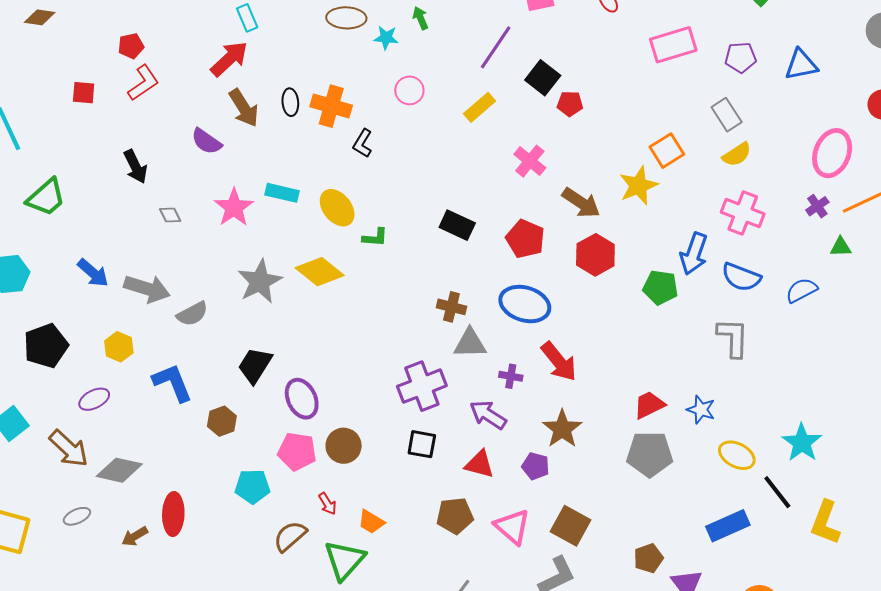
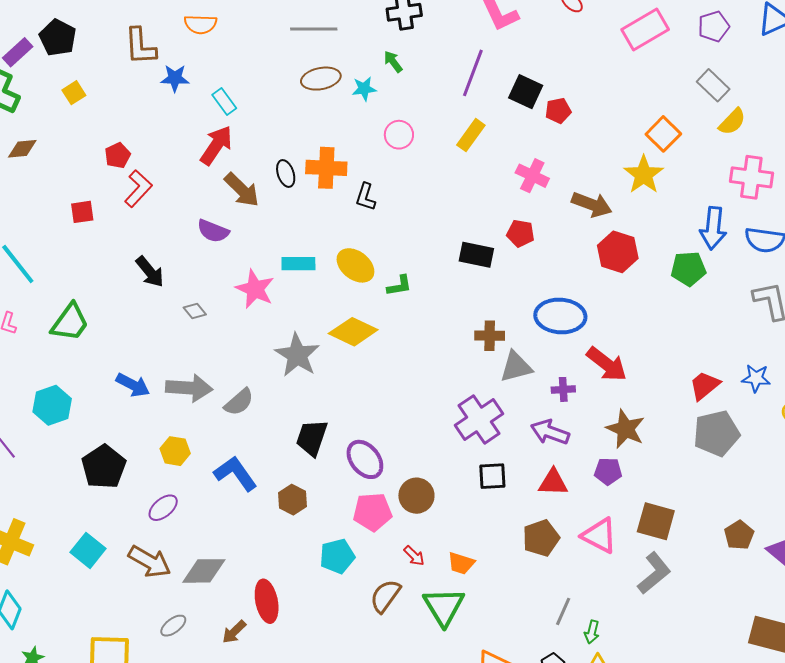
red pentagon: (525, 239) -> (520, 233), moved, size x0.7

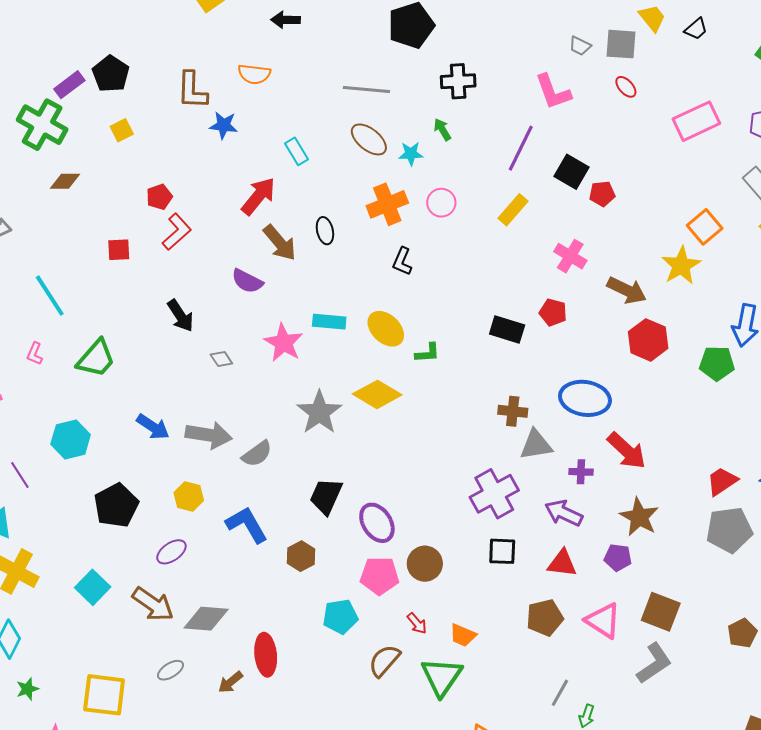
brown ellipse: (321, 79) -> (369, 139), turned 45
cyan rectangle: (224, 101) -> (297, 151), moved
orange cross: (326, 168) -> (387, 204), moved, turned -30

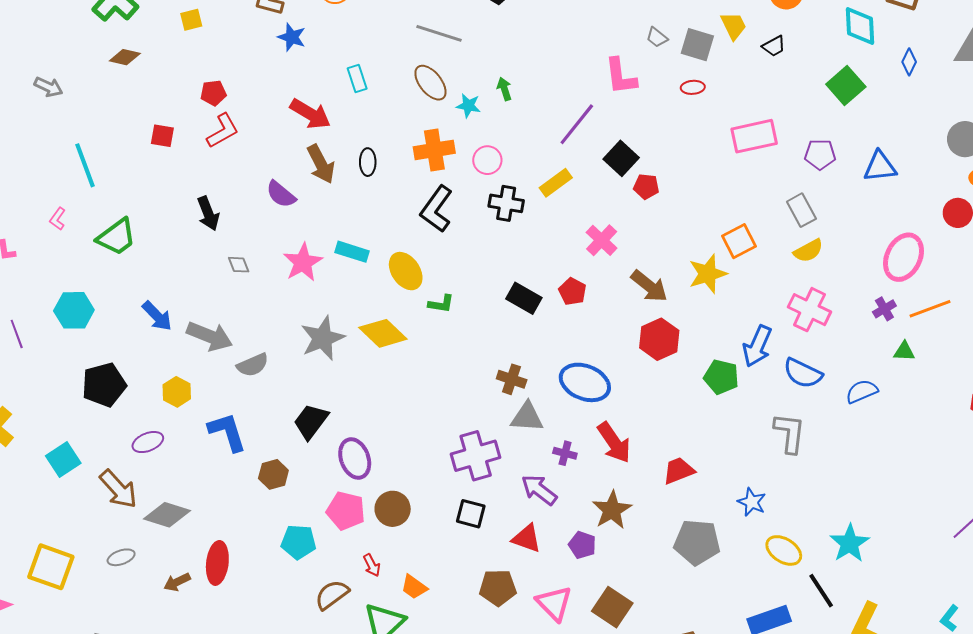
black cross: (458, 81) -> (506, 203), moved
red ellipse: (626, 87) -> (693, 87), turned -65
red arrow: (258, 196) -> (310, 114), turned 69
black L-shape: (402, 261) -> (436, 209), size x1.6
red trapezoid: (722, 481) -> (679, 471), moved

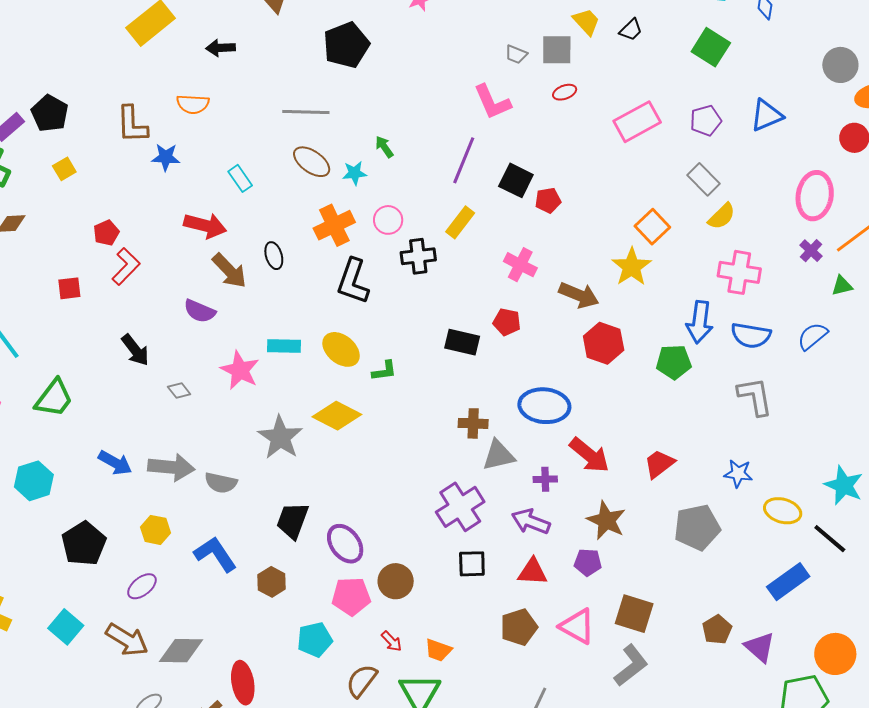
gray semicircle: (253, 365) -> (221, 483), turned 52

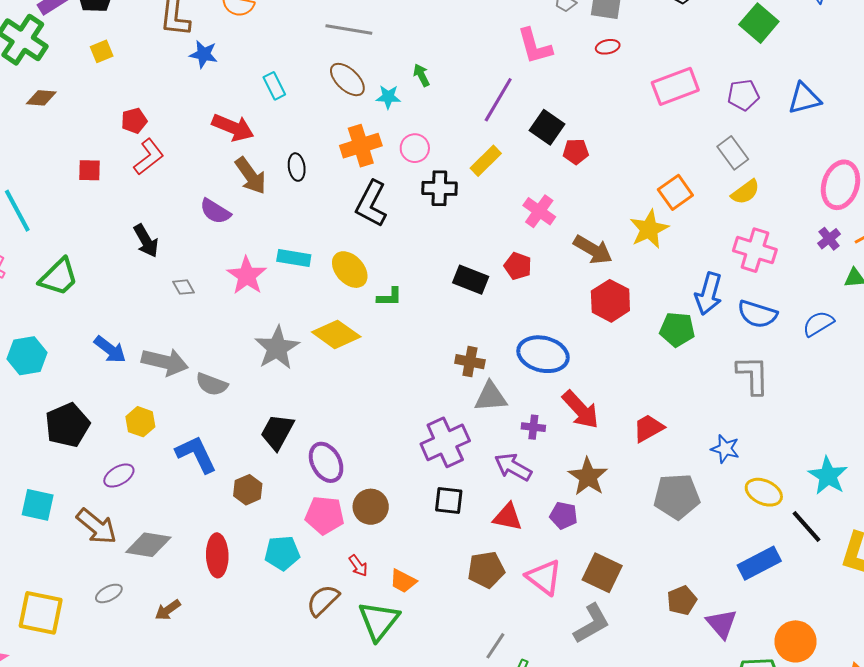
cyan square: (66, 627) -> (38, 505), turned -36
red ellipse: (243, 683) -> (217, 555), moved

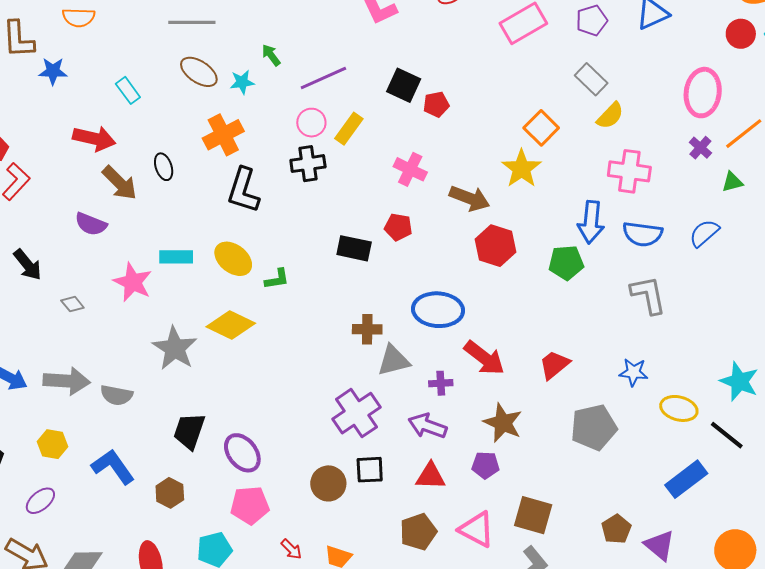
purple line: (498, 100) -> (323, 78), moved, turned 45
pink circle: (415, 148) -> (311, 123), moved
brown circle: (371, 507) -> (328, 483), moved

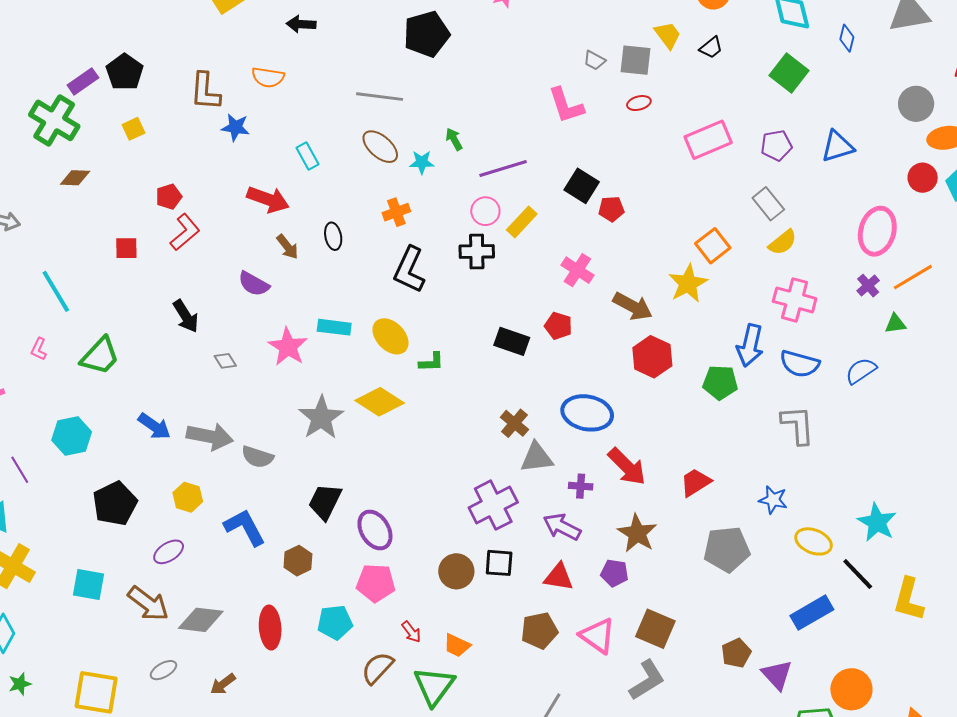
orange cross: (223, 135) -> (396, 212), size x0.7
brown arrow: (120, 183) -> (287, 247), size x0.7
brown cross: (367, 329) -> (514, 423), turned 32

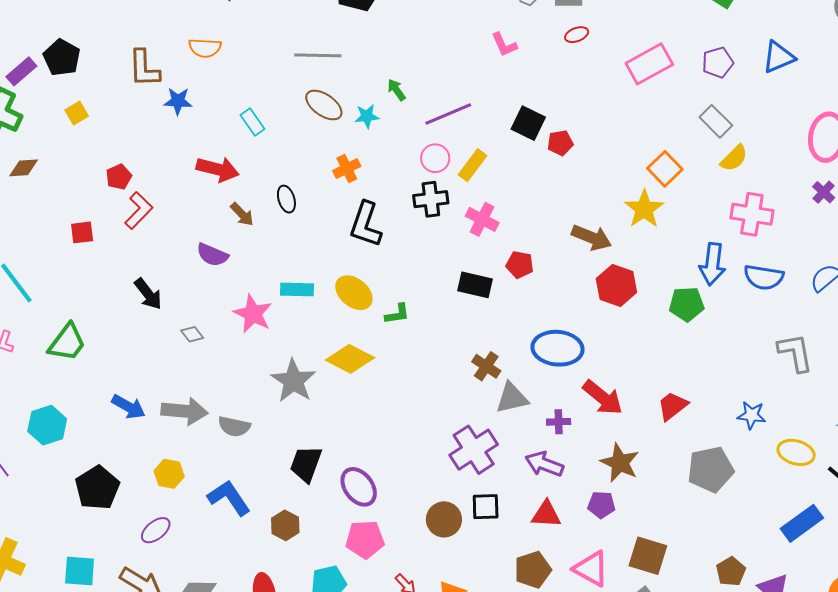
pink L-shape: (566, 105) -> (504, 45), size x0.7
pink cross: (577, 270) -> (482, 219), moved
gray L-shape: (798, 425) -> (795, 353), moved

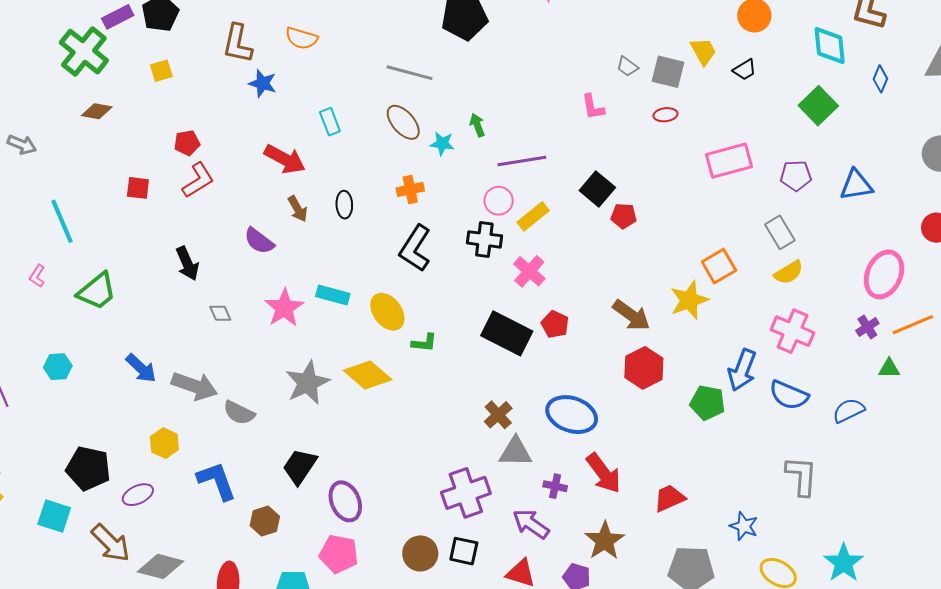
black rectangle: (475, 285) -> (507, 333), size x1.4
cyan hexagon: (47, 425) -> (58, 367), size x0.7
black pentagon: (97, 488) -> (88, 468), moved, turned 30

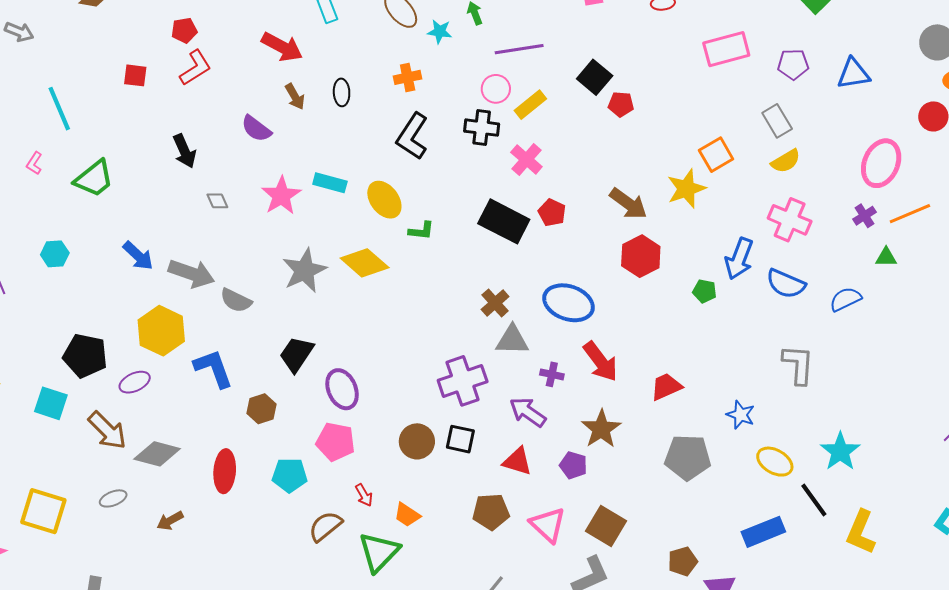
green pentagon: (708, 403) -> (705, 291), size x0.7
yellow hexagon: (164, 443) -> (161, 331), size x1.6

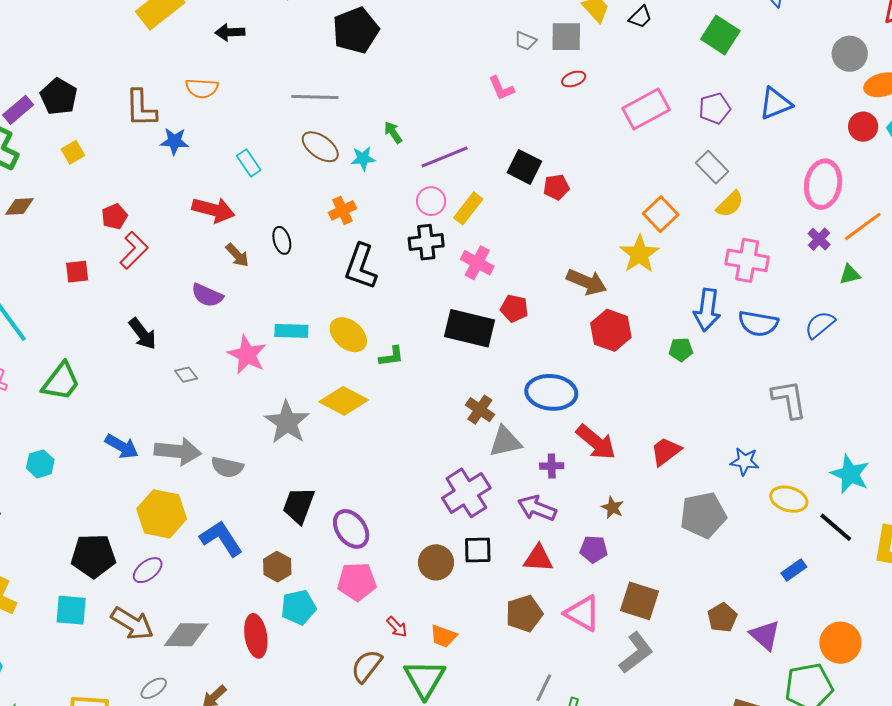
brown star: (601, 429) -> (612, 508), size x0.6
cyan pentagon: (290, 475) -> (299, 607), moved
blue rectangle: (763, 532) -> (794, 570), size x0.6

